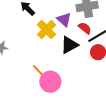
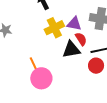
purple triangle: (64, 19) -> (74, 24), turned -49
red semicircle: (85, 28) -> (81, 39), moved

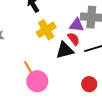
purple triangle: (74, 24) -> (77, 25), moved
red circle: (96, 66) -> (89, 84), moved

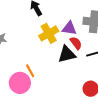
purple triangle: (77, 25) -> (69, 28), moved
pink circle: (37, 81) -> (20, 83), moved

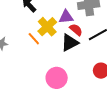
orange line: (30, 71) -> (34, 39), moved
pink circle: (20, 83) -> (57, 78), moved

